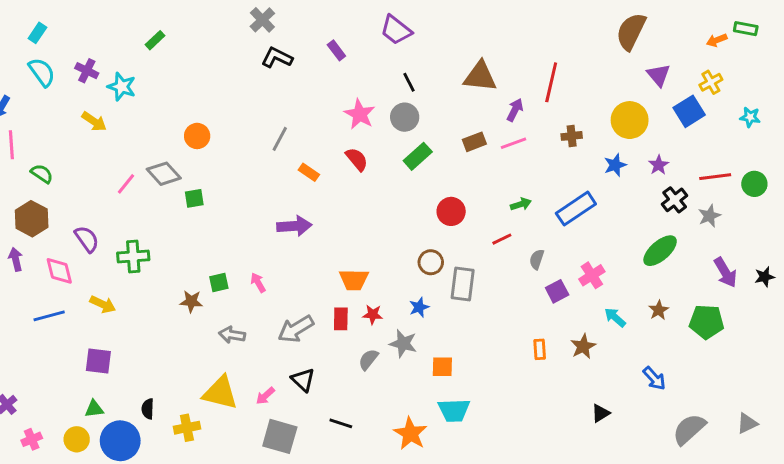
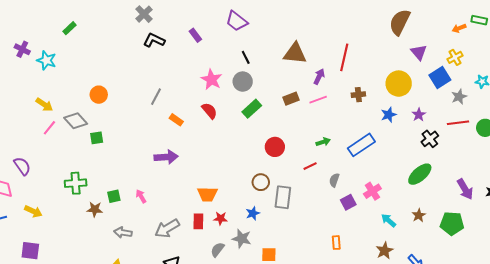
yellow arrow: (94, 121) -> (44, 105), moved
gray star: (709, 216) -> (459, 97), moved
green cross: (133, 256) -> (76, 183), moved
brown star: (583, 346) -> (385, 251), moved

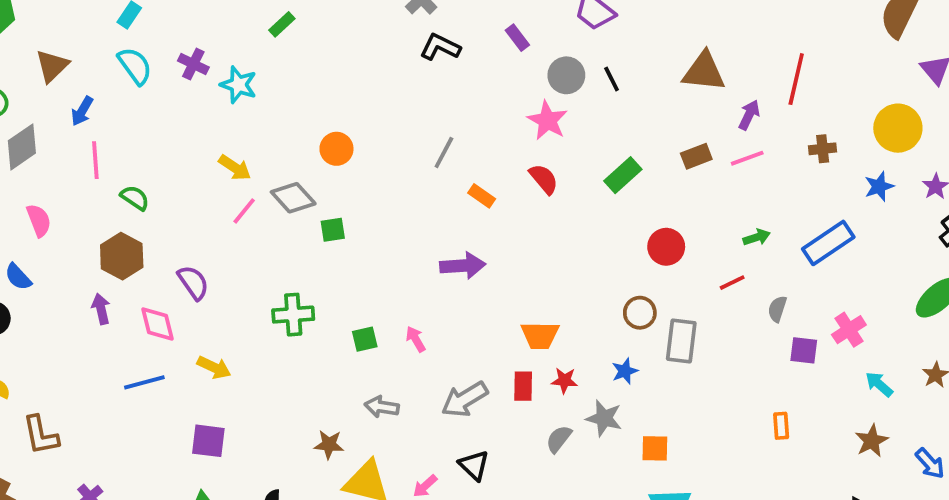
gray circle: (243, 82) -> (566, 75), moved
purple square: (348, 202) -> (804, 350), turned 35
brown star: (95, 209) -> (329, 445), moved

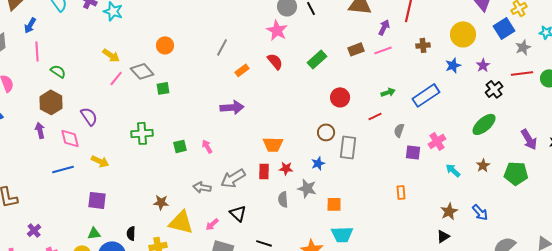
orange rectangle: (482, 196) -> (242, 70), turned -72
gray arrow: (382, 407) -> (202, 187), moved
gray semicircle: (559, 439) -> (283, 199), turned -42
brown star: (872, 441) -> (449, 211), moved

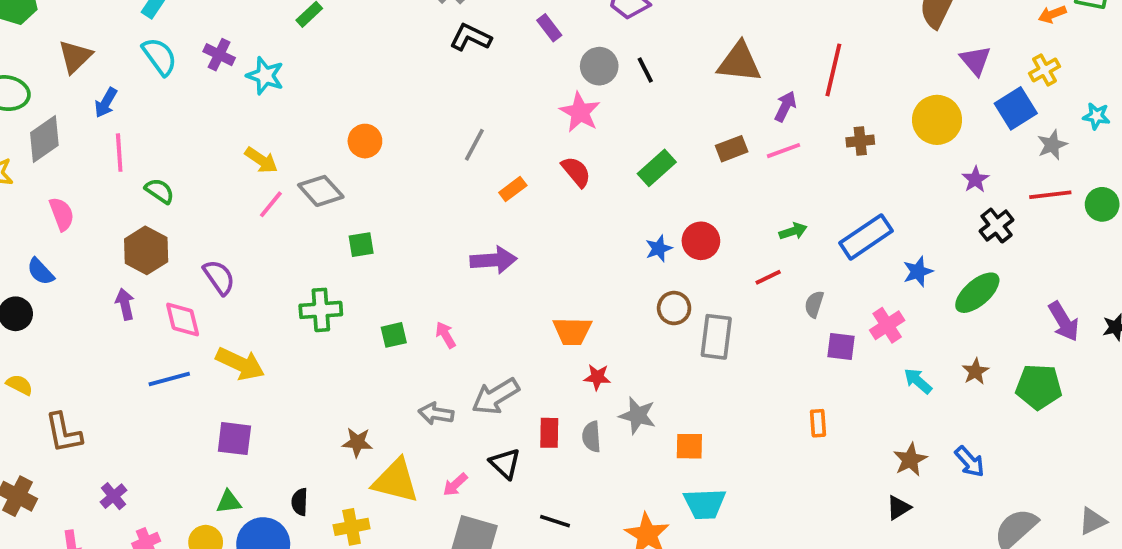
blue star: (453, 65) -> (918, 272), moved
green square: (163, 88) -> (361, 245), moved
yellow arrow: (100, 161) -> (240, 364), size x1.4
blue star: (318, 163) -> (659, 249), moved
red rectangle: (264, 171) -> (549, 433), moved

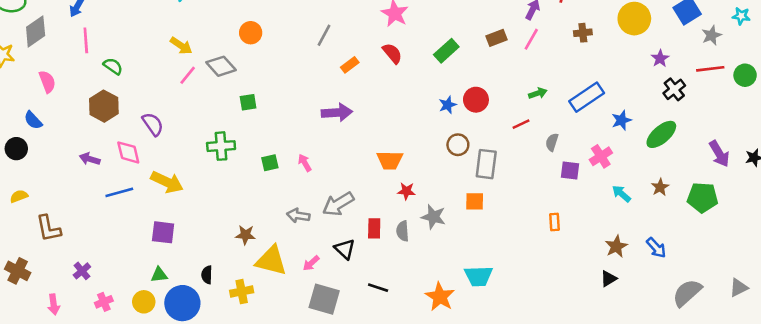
pink line: (783, 151) -> (531, 39), turned -40
purple arrow: (125, 304) -> (90, 159), moved, turned -60
yellow semicircle: (19, 385) -> (19, 196), turned -48
orange square: (689, 446) -> (475, 201), moved

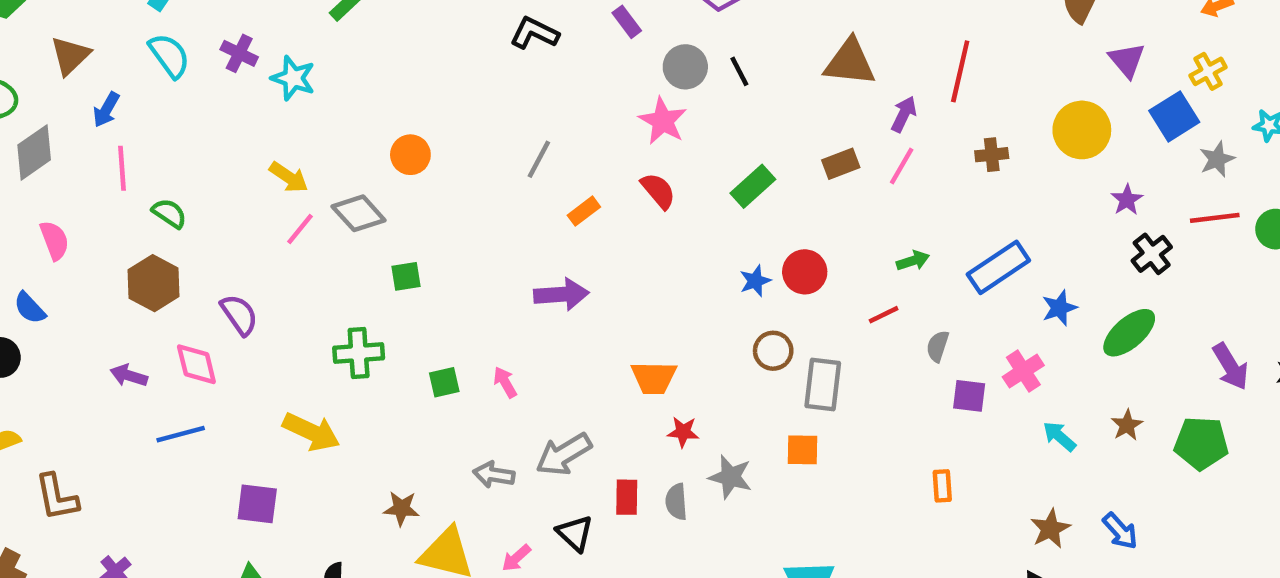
yellow arrow: (167, 182) -> (311, 432), moved

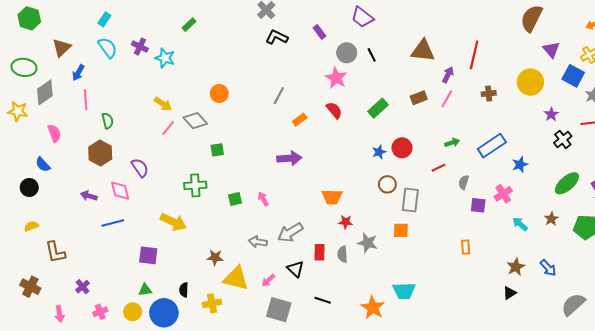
blue square: (1174, 116) -> (573, 76), turned -30
green semicircle: (169, 213) -> (108, 121), turned 42
green ellipse: (1129, 333) -> (567, 183), moved

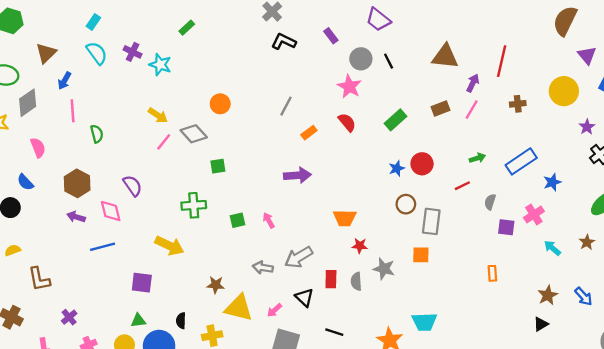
brown hexagon: (100, 153) -> (77, 183), moved

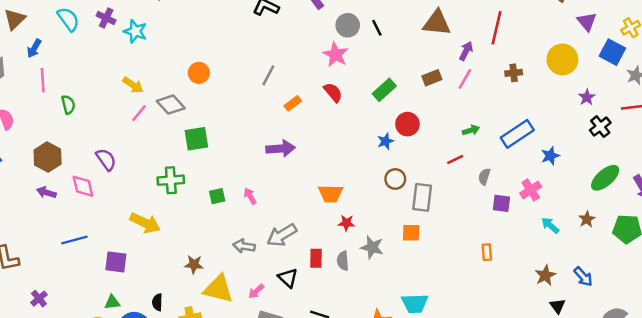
red circle: (422, 164) -> (407, 124), moved
green square: (218, 166) -> (196, 139), size x1.5
blue line: (103, 247) -> (74, 240), moved
black triangle: (541, 324) -> (558, 306), moved, turned -35

